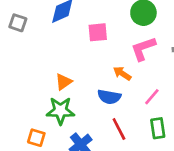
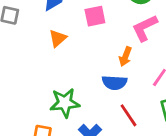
orange arrow: (122, 73) -> (125, 56), turned -96
orange triangle: (64, 82) -> (58, 38), moved

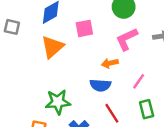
orange triangle: (58, 38) -> (52, 47), size x1.5
orange arrow: (125, 56) -> (110, 63), turned 56

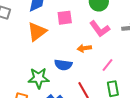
pink L-shape: (127, 39) -> (100, 29), turned -105
blue semicircle: (100, 85) -> (63, 65), moved

